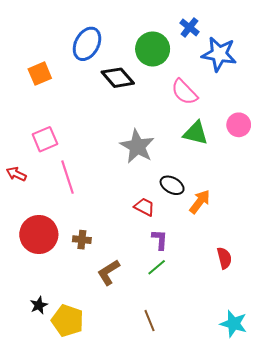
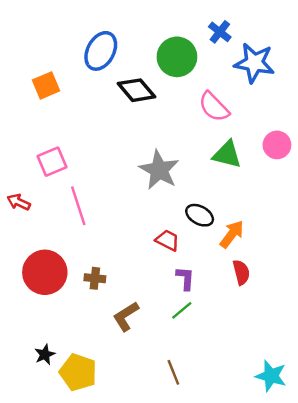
red semicircle: (224, 258) -> (241, 272), moved

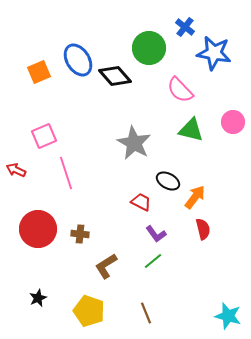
blue ellipse: (101, 51) -> (78, 60), moved, turned -60
purple L-shape: (185, 278) -> (156, 234), turned 140
yellow pentagon: (78, 372) -> (89, 311), moved

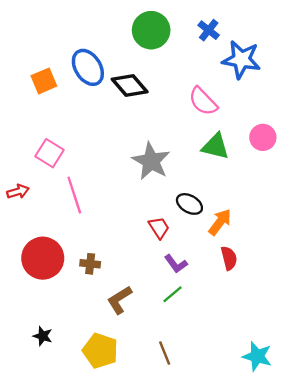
green circle: (149, 48) -> (151, 30), moved
pink square: (44, 136) -> (50, 153), turned -35
red arrow: (16, 170) -> (18, 192), turned 138
red trapezoid: (141, 202) -> (159, 228), turned 30
black star: (38, 298) -> (43, 336), turned -30

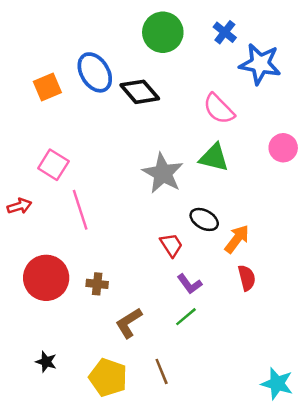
green triangle: (215, 146) -> (214, 157), moved
brown line: (165, 353) -> (162, 371), moved

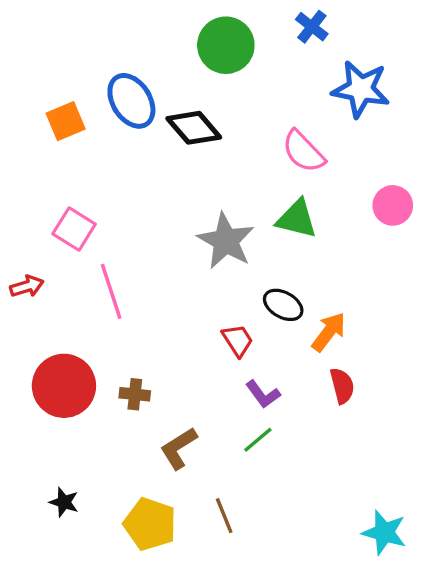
blue cross: (225, 32) -> (312, 27), moved

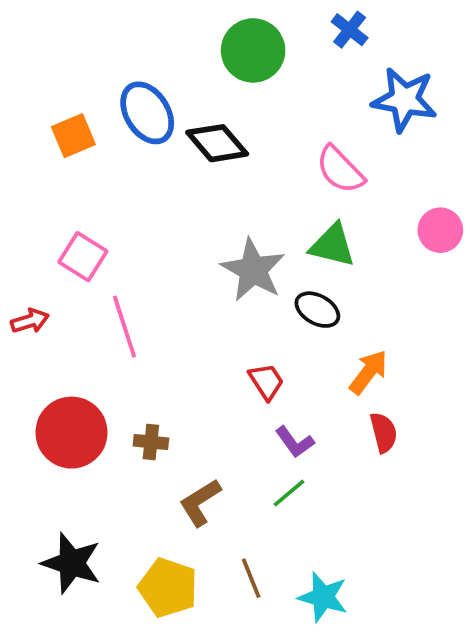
black ellipse: (283, 305) -> (317, 310), moved
black star: (64, 502) -> (72, 563), size x1.8
cyan star: (384, 533) -> (323, 597), moved

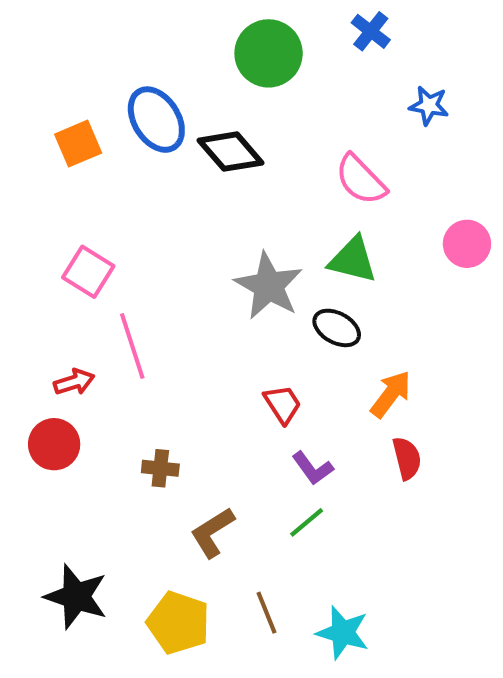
blue star: (404, 100) -> (429, 105), size x0.6
red arrow: (30, 321) -> (74, 382), moved
red circle: (72, 433) -> (54, 444), moved, size x0.7

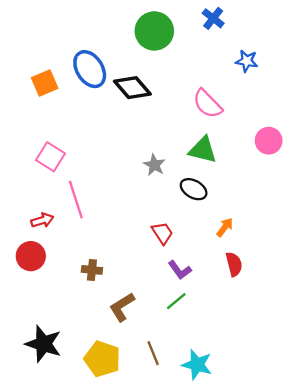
gray star: (269, 286) -> (154, 165), size x0.6
orange arrow: (391, 394) -> (225, 227), size x0.7

